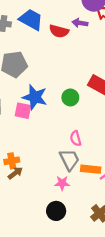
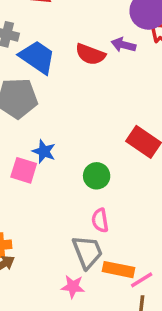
blue trapezoid: (31, 20) -> (37, 57), moved
blue star: (35, 97) -> (44, 151), size x0.6
green circle: (70, 97) -> (97, 176), moved

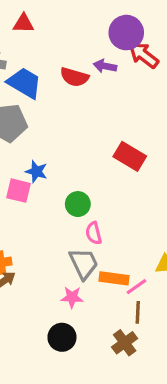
green circle: (97, 176) -> (78, 204), moved

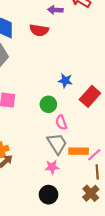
red semicircle: (74, 77) -> (39, 30), moved
red rectangle: (130, 156) -> (90, 96), moved, turned -72
blue star: (36, 171) -> (65, 81), moved

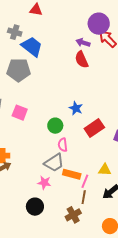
red semicircle: (39, 30) -> (82, 60), moved, turned 42
gray trapezoid: (57, 144) -> (54, 163), turned 75
pink line: (94, 155) -> (85, 181), turned -40

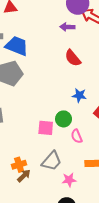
red semicircle: (82, 60) -> (73, 58), moved
pink square: (20, 113) -> (46, 128), moved
gray trapezoid: (54, 163) -> (52, 161), moved

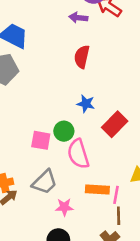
red semicircle: (73, 58) -> (82, 57), turned 48
pink semicircle: (77, 136) -> (78, 154), size x1.6

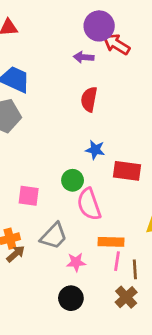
red rectangle: (115, 124) -> (127, 171), turned 55
pink square: (41, 140) -> (29, 196), moved
pink line: (116, 195) -> (117, 261), moved

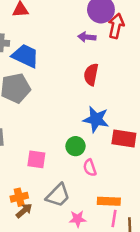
red arrow: (116, 44) -> (116, 26), turned 70
blue star: (95, 150) -> (96, 119), size x1.5
pink semicircle: (89, 204) -> (90, 168), size x0.6

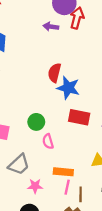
red semicircle: (91, 74) -> (55, 73), moved
blue star: (96, 119) -> (68, 88), moved

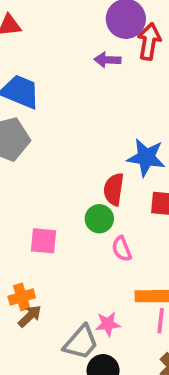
red semicircle: (55, 73) -> (114, 189), moved
gray trapezoid: (19, 164) -> (81, 342), moved

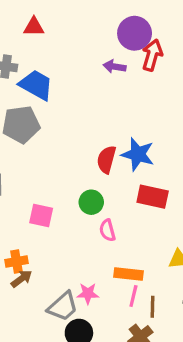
red semicircle: (114, 189) -> (106, 159), moved

